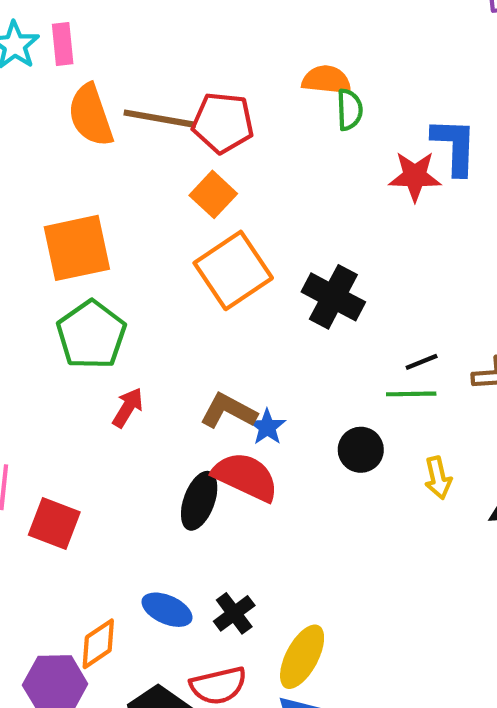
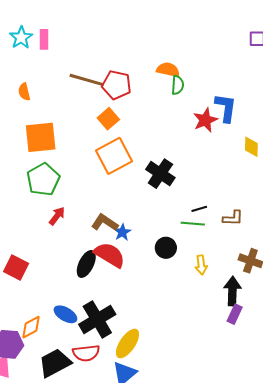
orange semicircle: (91, 115) -> (24, 92), moved, size x0.6
red star: (415, 176) -> (205, 120), turned -30
black cross: (234, 613) -> (97, 319), size x1.8

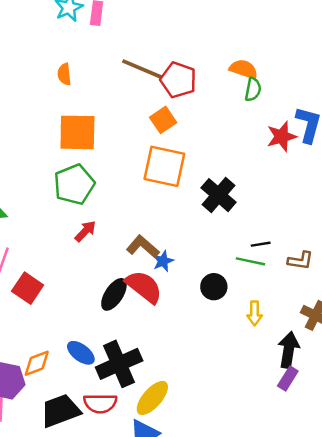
orange square: (114, 156) -> (164, 166), turned 33

